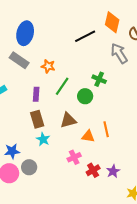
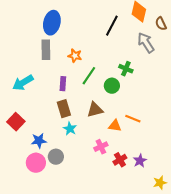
black line: (85, 36) -> (112, 26), turned -35
gray rectangle: (19, 60) -> (46, 50), turned 54
orange line: (106, 129) -> (133, 119), turned -56

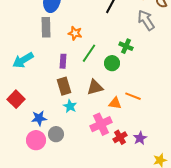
pink cross: (101, 147) -> (101, 124), size x1.5

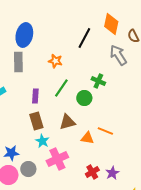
orange star: (75, 33) -> (55, 61), moved
pink cross: (101, 124) -> (57, 159), moved

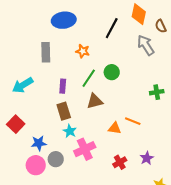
blue ellipse: (24, 35) -> (64, 20), moved, turned 70
green cross: (98, 81) -> (157, 92), moved, turned -32
green circle: (84, 98) -> (112, 72), moved
brown triangle: (67, 122) -> (95, 101), moved
purple star: (112, 173) -> (147, 158), moved

